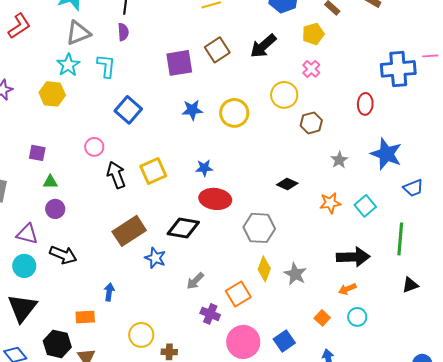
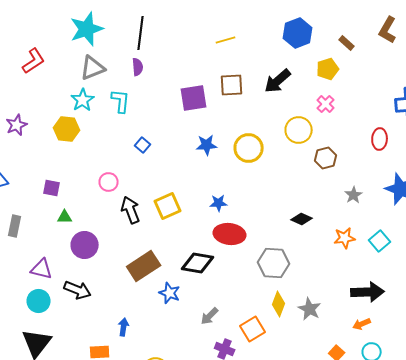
brown square: (217, 50) -> (232, 85), turned 30
blue square: (128, 110) -> (143, 145), size x0.6
purple circle: (55, 209) -> (85, 245), moved, size x1.4

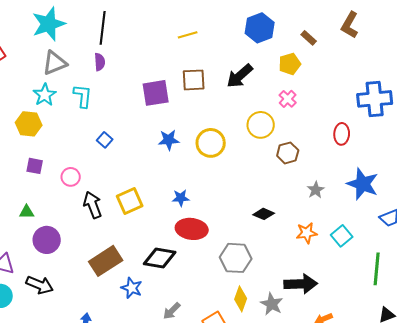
purple square: (52, 188) -> (35, 166), moved
black arrow: (368, 292) -> (301, 284), moved

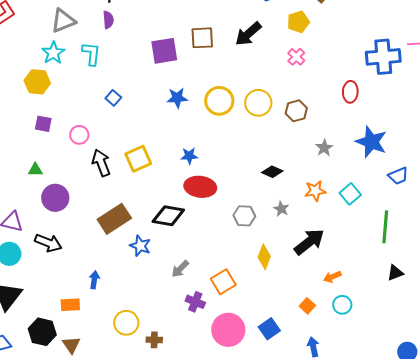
yellow circle: (261, 125) -> (258, 103), moved
gray hexagon: (236, 258) -> (244, 216), size x0.7
black arrow: (301, 284) -> (309, 242), turned -36
yellow diamond: (241, 299) -> (264, 257), moved
gray star: (272, 304) -> (281, 209), moved, size x0.7

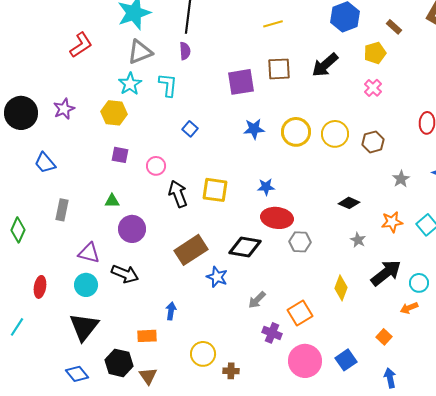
yellow square: (138, 159) -> (215, 190), turned 32
gray hexagon: (244, 216) -> (300, 242), moved
cyan circle: (342, 305) -> (419, 283), moved

